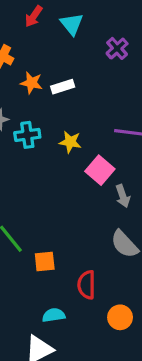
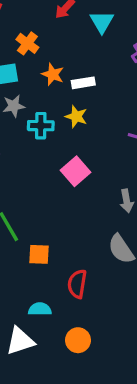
yellow star: (70, 142) -> (76, 117), moved
pink square: (100, 170) -> (76, 171), moved
orange circle: (120, 317) -> (78, 340), moved

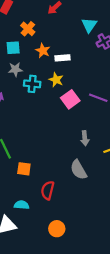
cyan triangle: (102, 22) -> (89, 25), moved
pink square: (76, 171) -> (70, 99), moved
orange circle: (78, 340) -> (57, 229), moved

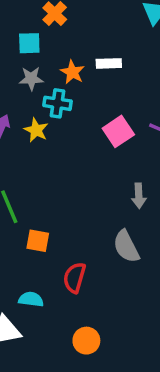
orange star: (43, 51) -> (72, 72), moved
yellow star: (56, 80) -> (36, 130), moved

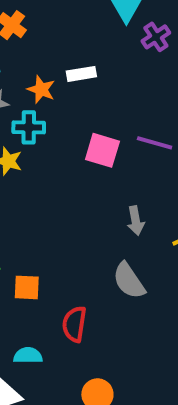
pink square: (118, 131) -> (102, 150), turned -32

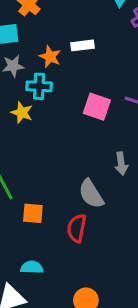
gray semicircle: (129, 281) -> (91, 194), moved
red semicircle: (74, 324) -> (77, 228), moved

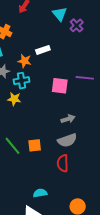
gray arrow: (121, 164) -> (68, 119), moved, turned -88
gray semicircle: (91, 194) -> (67, 140), turned -66
orange square: (33, 213) -> (35, 145), moved

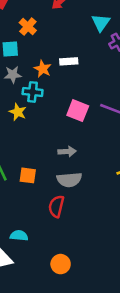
gray arrow: (68, 119) -> (67, 151), moved

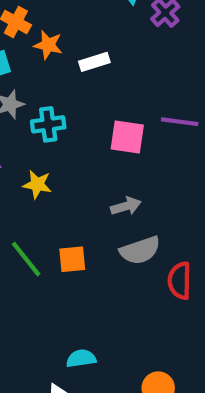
orange star: (43, 69) -> (48, 45), moved
yellow star: (18, 112) -> (37, 184), moved
red semicircle: (56, 206) -> (180, 281), moved

